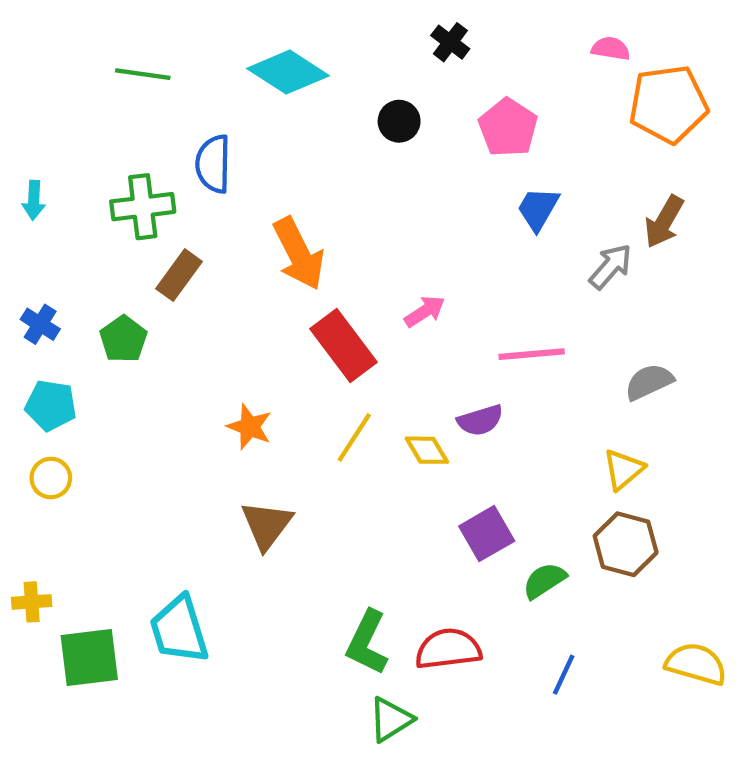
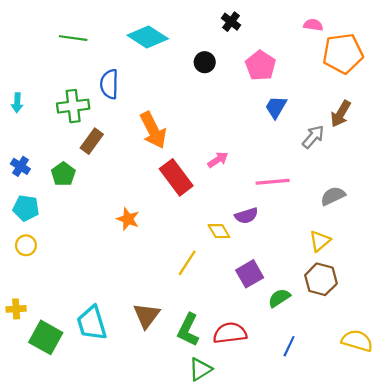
yellow line: (354, 437) -> (187, 263), moved
brown triangle: (267, 525) -> (147, 315), moved
green square: (89, 657) -> (46, 337), turned 36

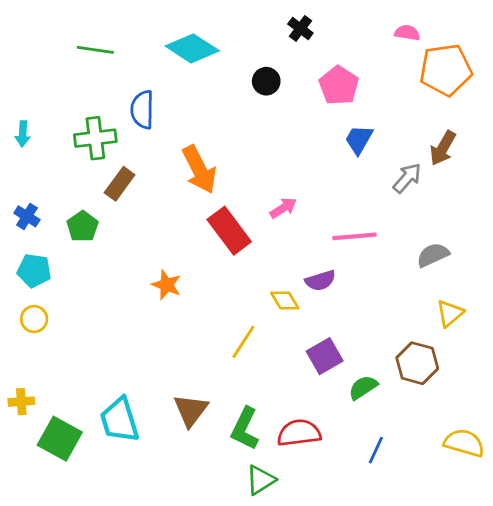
yellow triangle: (320, 241) -> (450, 313), moved

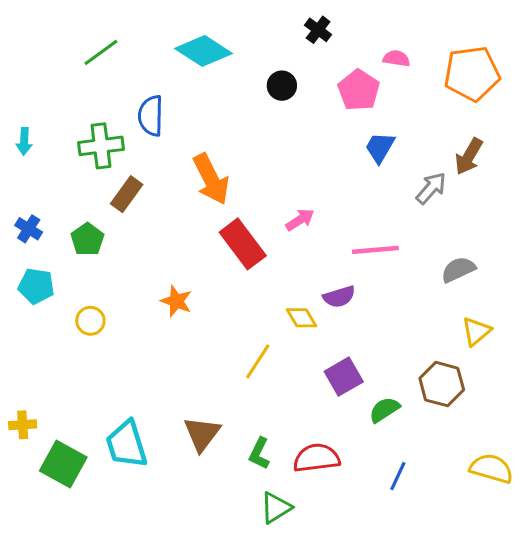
pink semicircle: (407, 33) -> (396, 58), moved
green line: (95, 50) -> (101, 52), turned -44
yellow circle: (34, 319) -> (90, 321), moved
green L-shape: (245, 429) -> (259, 453), size x0.7

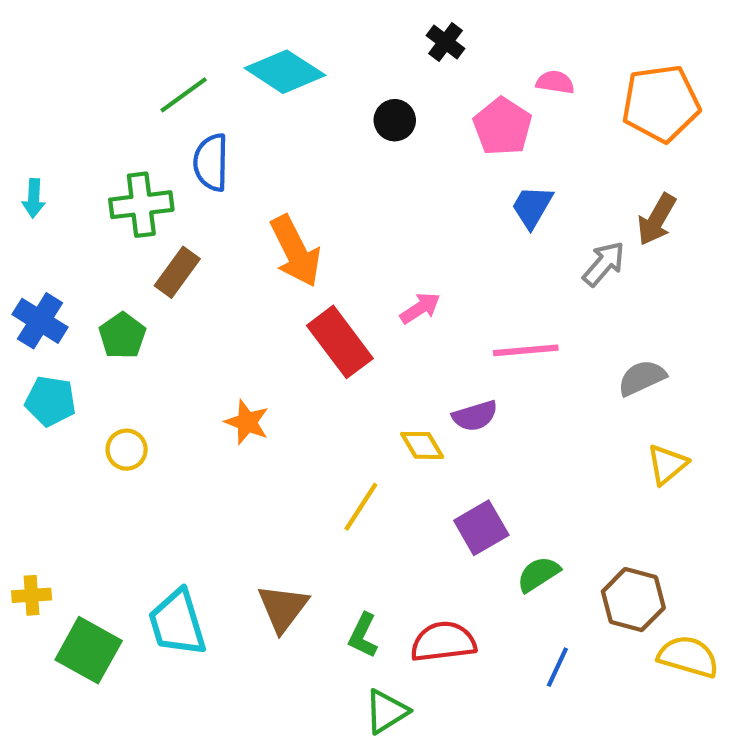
green line: (101, 52) -> (184, 95), moved
blue cross: (29, 229) -> (40, 321), size x1.4
brown hexagon: (442, 384) -> (633, 600), moved

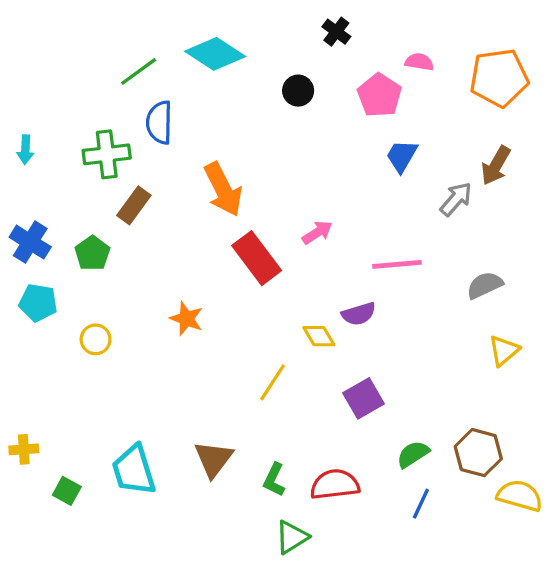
green semicircle: (538, 574) -> (413, 454), moved
green square: (89, 650) -> (67, 491), size x0.6

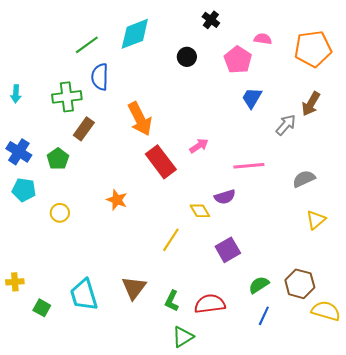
cyan diamond: (215, 54) -> (135, 34), turned -54

